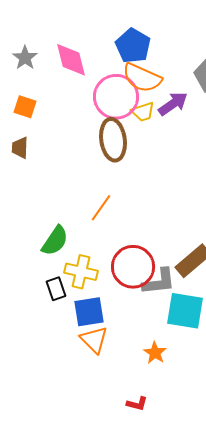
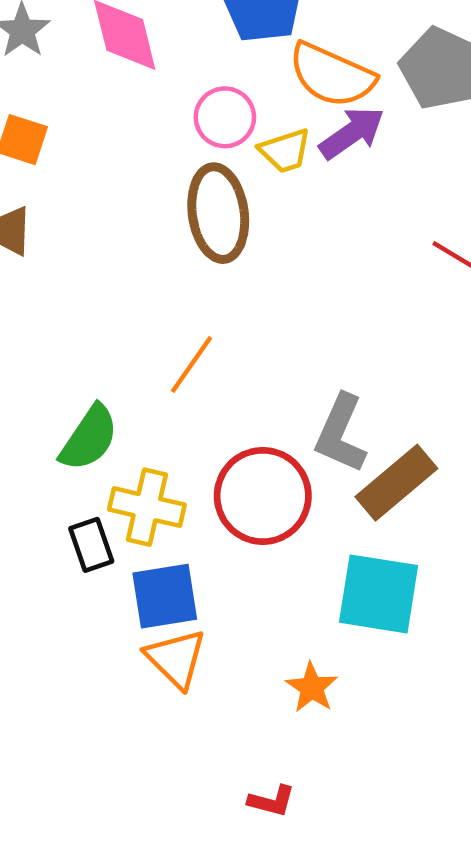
orange semicircle: (142, 78) -> (332, 75), moved
pink circle: (116, 97) -> (225, 117), size x0.6
gray L-shape: (159, 282) -> (341, 434), moved, turned 120

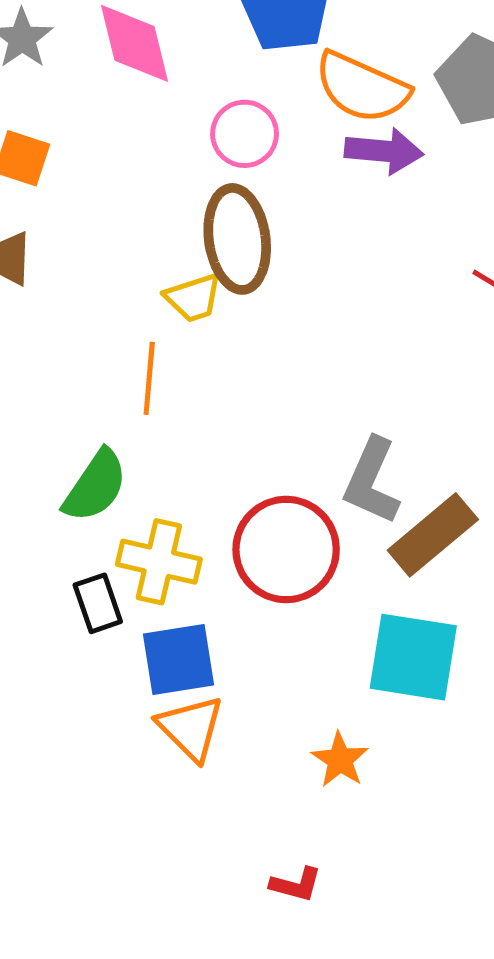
purple arrow: (352, 133) -> (384, 151), turned 40
yellow trapezoid: (285, 151) -> (193, 298), moved
orange line: (191, 365) -> (149, 378), moved, turned -30

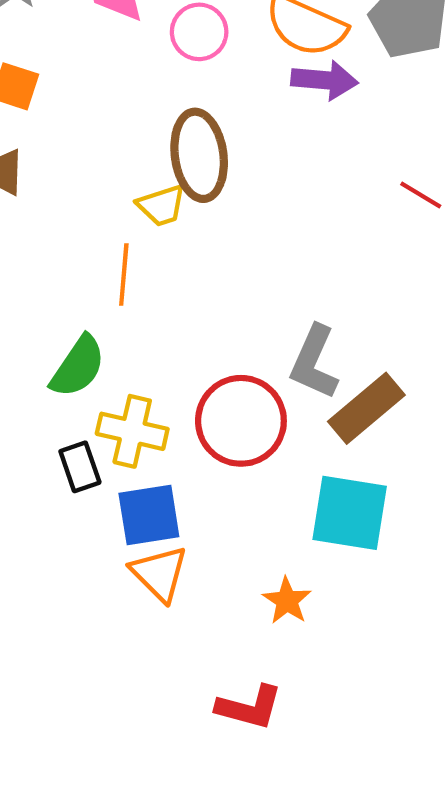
pink circle: (245, 134) -> (199, 32), moved
red L-shape: (296, 885) -> (249, 707), size x1.5

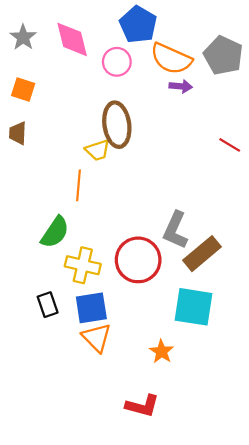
purple arrow: (325, 80) -> (181, 86), size x0.7
black rectangle: (80, 467) -> (48, 305), moved

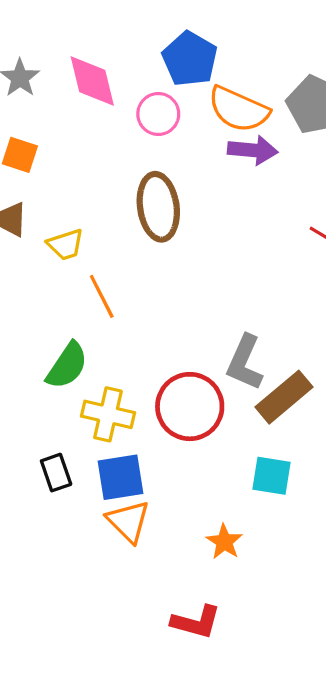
purple arrow: (181, 86) -> (253, 150), size x1.4
yellow trapezoid: (98, 150) -> (65, 245), moved
orange line: (78, 185) -> (102, 296), turned -32
cyan square: (194, 307) -> (272, 476), size x0.7

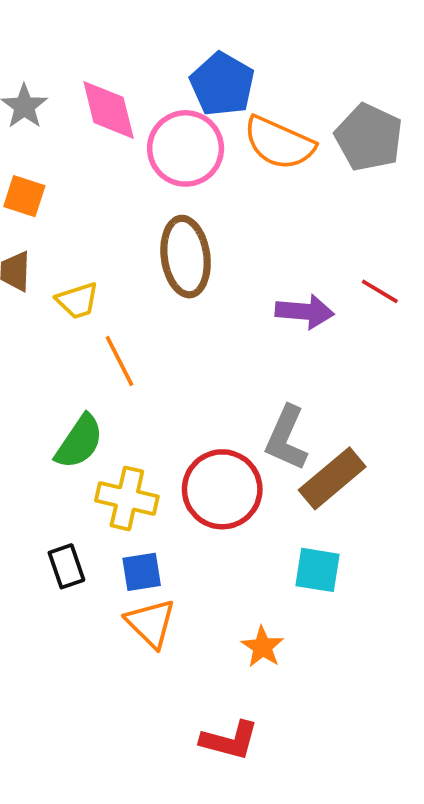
pink circle: (158, 114) -> (186, 148), size x1.5
purple arrow: (253, 150) -> (305, 312), moved
blue square: (121, 477) -> (142, 572), size x0.7

